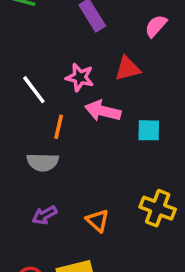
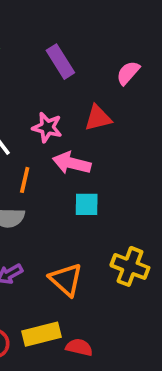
cyan square: (149, 130) -> (87, 204), moved
orange triangle: (98, 220) -> (66, 280), size x1.4

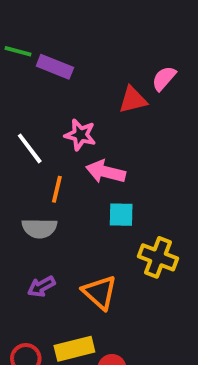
purple rectangle: (60, 62) -> (55, 67), moved, turned -36
red triangle: (98, 118) -> (133, 100), moved
yellow cross: (130, 266) -> (158, 257), moved

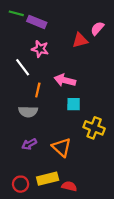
pink star: (80, 135) -> (40, 49), moved

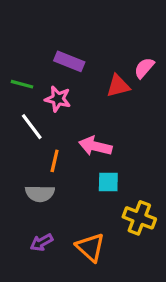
green line: (16, 13) -> (22, 84), moved
purple rectangle: (37, 22) -> (69, 61), moved

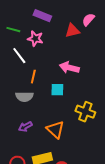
pink arrow: (95, 146) -> (69, 68), moved
cyan square: (108, 182) -> (57, 90), moved

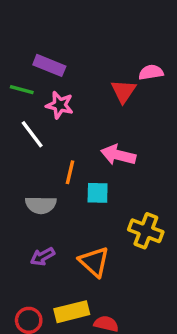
purple rectangle: (42, 16) -> (49, 65), moved
pink semicircle: (88, 20) -> (151, 72), turned 40
red triangle: (72, 31) -> (123, 91), turned -42
orange line: (33, 77) -> (70, 172), moved

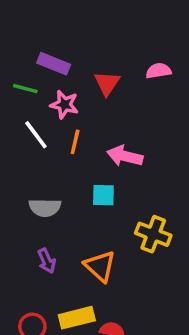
red triangle: (123, 91) -> (107, 83), moved
orange line: (70, 172) -> (75, 142), moved
purple arrow: (42, 257) -> (47, 261), turned -85

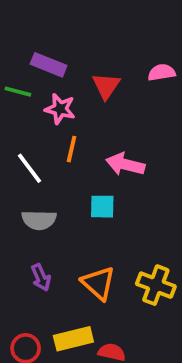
white line: (36, 135) -> (29, 168), moved
yellow cross: (153, 234) -> (156, 285), moved

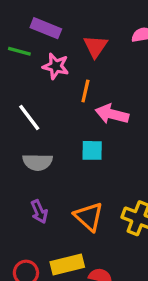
orange line: (72, 149) -> (85, 91), moved

